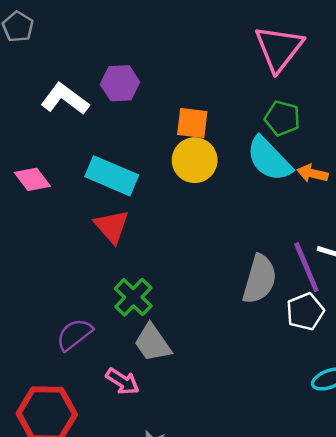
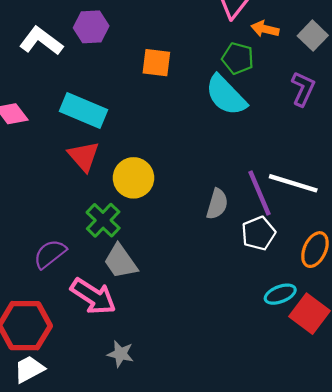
yellow circle: (195, 160) -> (134, 178), moved
orange arrow: (312, 173) -> (265, 29), moved
gray semicircle: (260, 279) -> (217, 204), size x0.7
pink arrow: (122, 381) -> (93, 296), size x1.5

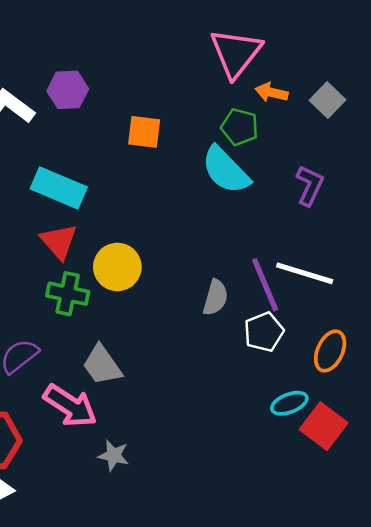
purple L-shape: (303, 89) -> (310, 185), moved
green cross: (103, 220) -> (68, 294), moved, turned -32
gray star: (120, 354) -> (114, 455), moved

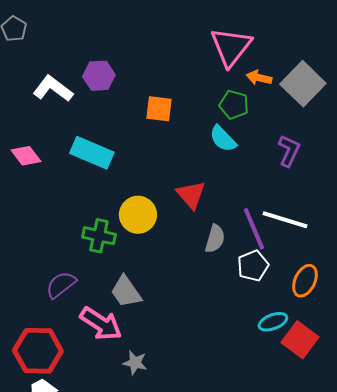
gray square: (328, 100) -> (303, 84), size x1.6
cyan semicircle: (226, 170) -> (223, 139), size x0.7
red triangle: (59, 241) -> (191, 195), moved

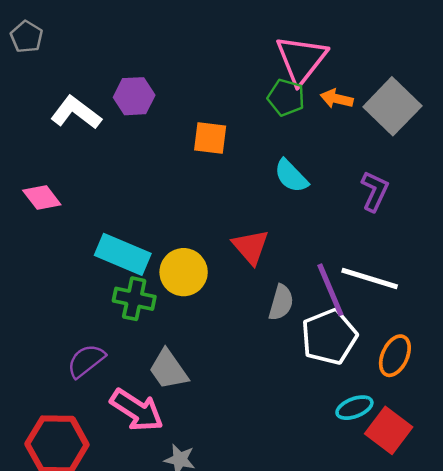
green pentagon: (234, 105) -> (286, 97), moved
cyan rectangle: (92, 153) -> (123, 254), moved
white pentagon: (253, 266) -> (329, 337), size x1.4

